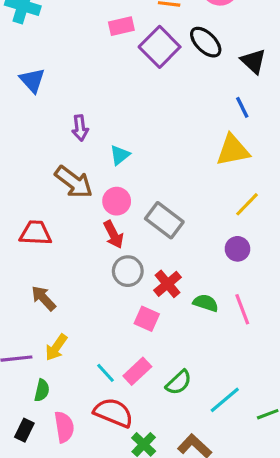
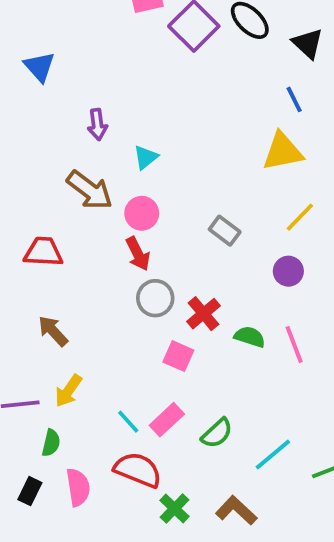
gray rectangle: (164, 220) -> (225, 231), moved, size x0.7

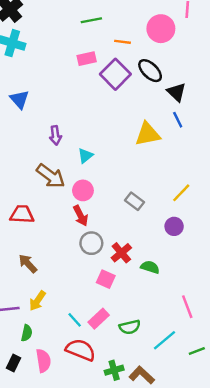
black triangle: (308, 44) -> (176, 92), moved
yellow triangle: (283, 152) -> (148, 134), moved
pink line: (294, 344) -> (187, 307), moved
green semicircle: (217, 433) -> (130, 327), turned 30
green cross: (175, 508) -> (114, 370), moved, turned 30

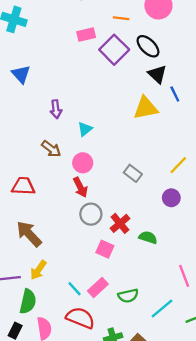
black triangle: (176, 92) -> (157, 74), moved
brown arrow: (51, 176) -> (51, 149), size x0.7
brown arrow: (28, 264) -> (29, 234), size x1.4
green semicircle: (27, 333) -> (28, 302), size x1.5

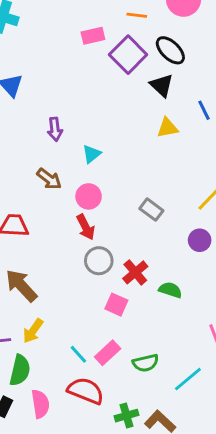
black triangle: (157, 74) -> (162, 85), moved
yellow triangle: (146, 108) -> (167, 128), size x0.7

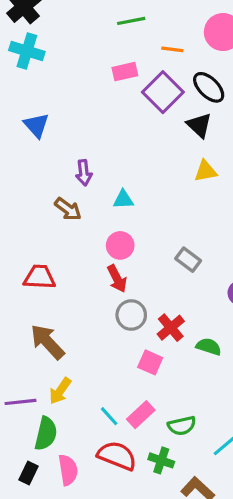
cyan triangle: (91, 154) -> (123, 200), turned 36
brown arrow: (49, 179) -> (68, 209), moved
green cross: (127, 416) -> (161, 460), moved, turned 35

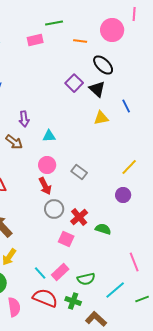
pink rectangle: (125, 72) -> (35, 40), moved
purple square: (163, 92) -> (74, 83), moved, size x0.7
gray rectangle: (188, 260) -> (79, 172), moved

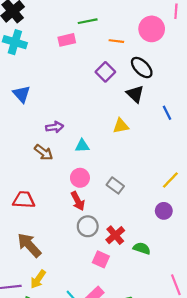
purple square: (74, 83) -> (105, 72), moved
yellow triangle: (101, 118) -> (121, 126), moved
purple arrow: (24, 119) -> (55, 127), turned -91

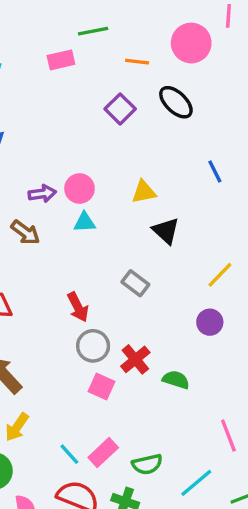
black triangle: (135, 94) -> (166, 231), moved
pink circle: (80, 178) -> (80, 189), moved
pink square: (101, 259) -> (102, 386), moved

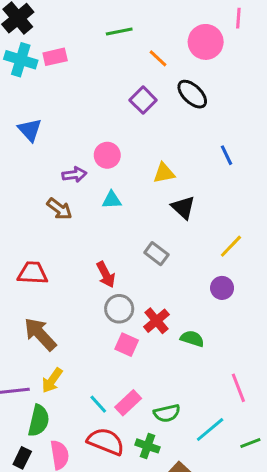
pink rectangle: (61, 60) -> (55, 57), moved
orange line: (137, 62) -> (158, 58), turned 36
pink circle: (80, 189) -> (107, 155), moved

